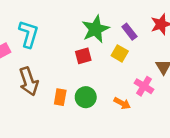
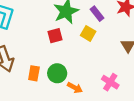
pink cross: (144, 86) -> (110, 82), moved
orange arrow: (122, 103) -> (75, 88), moved

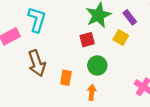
green circle: (57, 73) -> (97, 65), moved
orange arrow: (75, 88) -> (92, 92), moved, turned -112

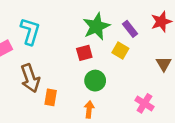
orange rectangle: (66, 78) -> (51, 97), moved

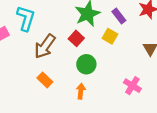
red square: (84, 53) -> (76, 38), turned -32
brown arrow: (30, 78) -> (45, 46), moved, turned 55
orange rectangle: (51, 97) -> (45, 80), turned -56

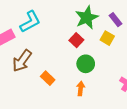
cyan L-shape: (26, 18) -> (30, 22), turned 45
brown arrow: (45, 46) -> (22, 61), moved

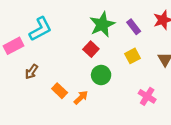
yellow square: (107, 38) -> (133, 56), moved, turned 32
brown arrow: (22, 61) -> (31, 72), size x0.6
orange arrow: (81, 88) -> (81, 97), moved, turned 40

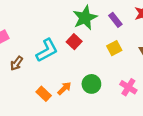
cyan L-shape: (40, 29) -> (47, 50), moved
green circle: (101, 75) -> (91, 84), moved
orange rectangle: (60, 91) -> (44, 94), moved

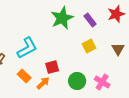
red square: (74, 42) -> (52, 67), moved, turned 32
green circle: (91, 84) -> (77, 81), moved
orange rectangle: (44, 94) -> (24, 76), moved

